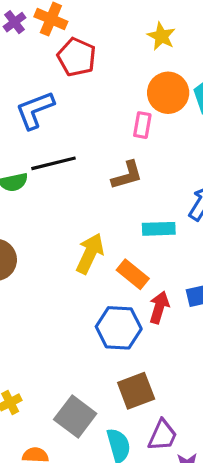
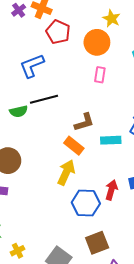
orange circle: (168, 93) -> (97, 42), moved
brown L-shape: (127, 175) -> (84, 122), moved
yellow arrow: (90, 253) -> (66, 172), moved
orange rectangle: (133, 274) -> (74, 146), moved

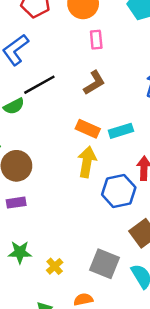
brown L-shape: (84, 122) -> (94, 83), moved
cyan rectangle: (111, 140) -> (121, 131), moved

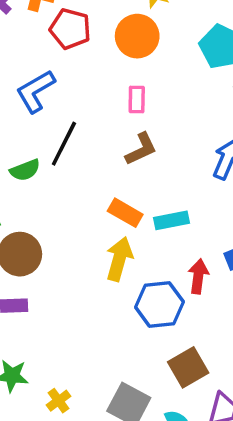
pink rectangle: (96, 40) -> (137, 99), moved
black line: (39, 85) -> (64, 144), turned -40

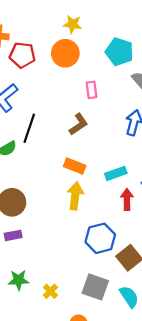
pink rectangle: (137, 99) -> (92, 90), moved
cyan rectangle: (172, 220) -> (116, 173), moved
blue hexagon: (159, 304) -> (100, 238), moved

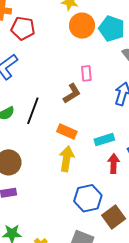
orange circle: (65, 53) -> (82, 26), moved
pink rectangle: (92, 90) -> (86, 73), moved
black line: (29, 128) -> (33, 111), moved

